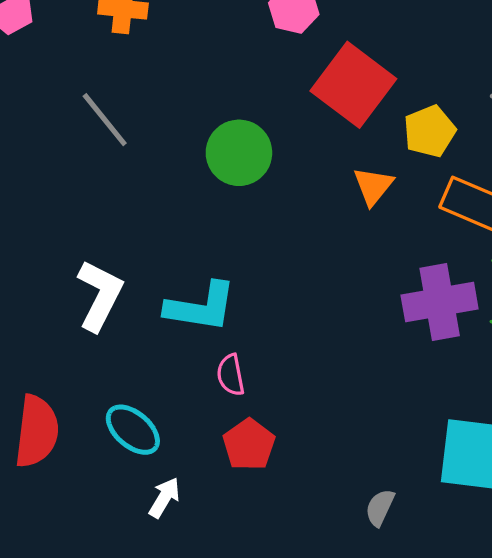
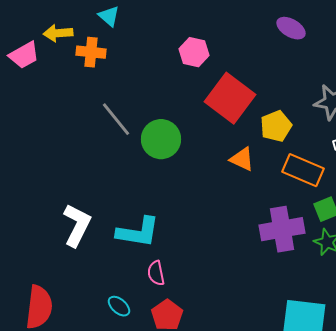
gray line: (105, 120) -> (116, 119), moved
orange triangle: (373, 186) -> (242, 159), turned -44
cyan ellipse: (133, 430) -> (119, 306), moved, size x0.7

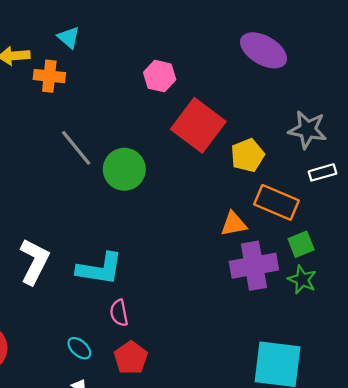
purple ellipse: (291, 28) -> (264, 50), size x1.5
orange triangle: (242, 159) -> (234, 224), moved, turned -36

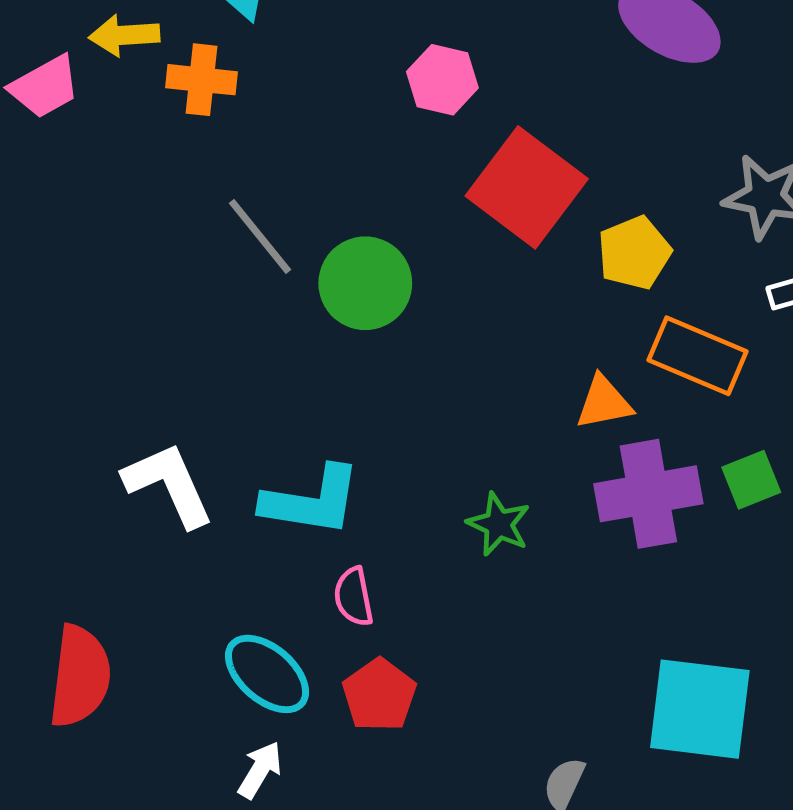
green square: (301, 244) -> (751, 480), moved
white L-shape: (34, 261) -> (169, 484), turned -51
green star: (302, 280) -> (499, 524), moved
cyan ellipse: (79, 348) -> (267, 674), size x1.6

